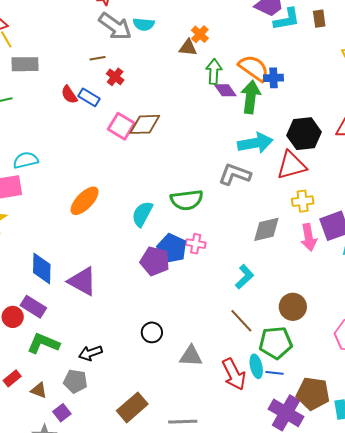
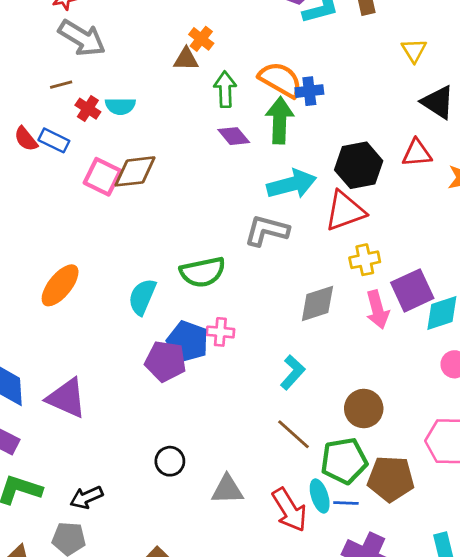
cyan semicircle: (144, 24) -> (120, 106), moved
purple diamond: (225, 90) -> (234, 136), moved
brown pentagon: (313, 393) -> (391, 479), moved

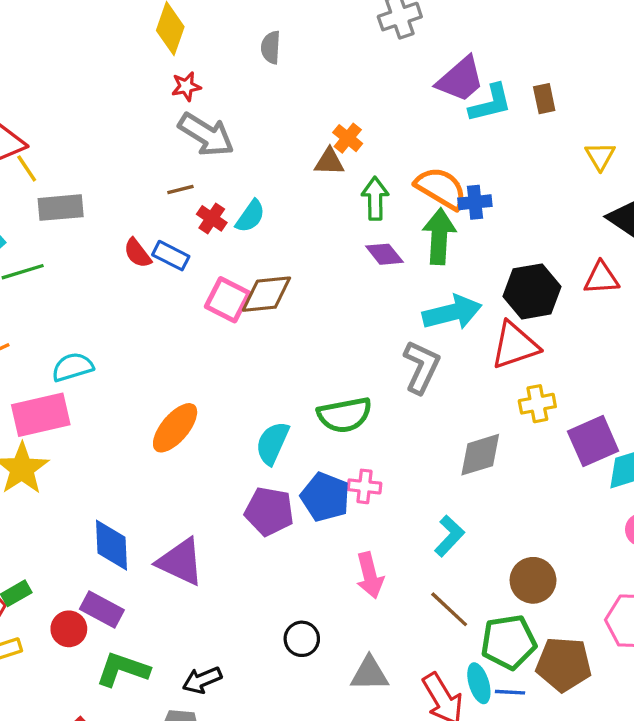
cyan semicircle: (120, 106) -> (250, 216), turned -56
gray L-shape: (267, 231) -> (421, 367), turned 99
pink arrow: (377, 310) -> (370, 575), moved
purple pentagon: (165, 361) -> (269, 511), moved

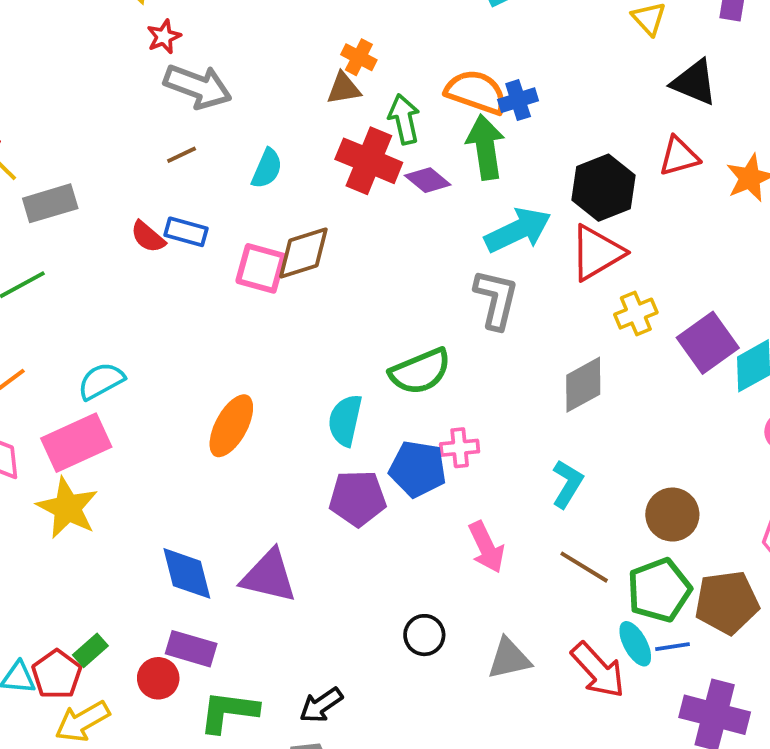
red cross: (212, 218) -> (369, 161), moved, size x1.8

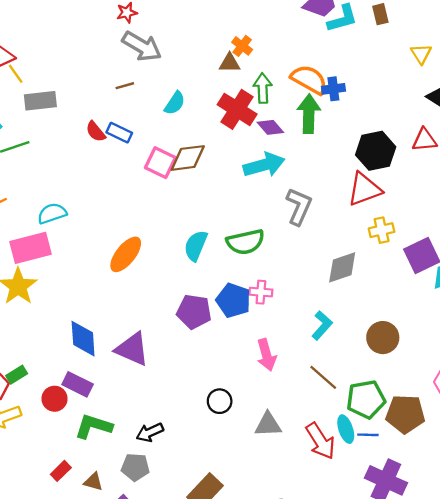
cyan arrow: (518, 230) -> (264, 165), moved
cyan semicircle: (345, 420) -> (196, 246), moved
brown circle: (672, 515) -> (383, 338), moved

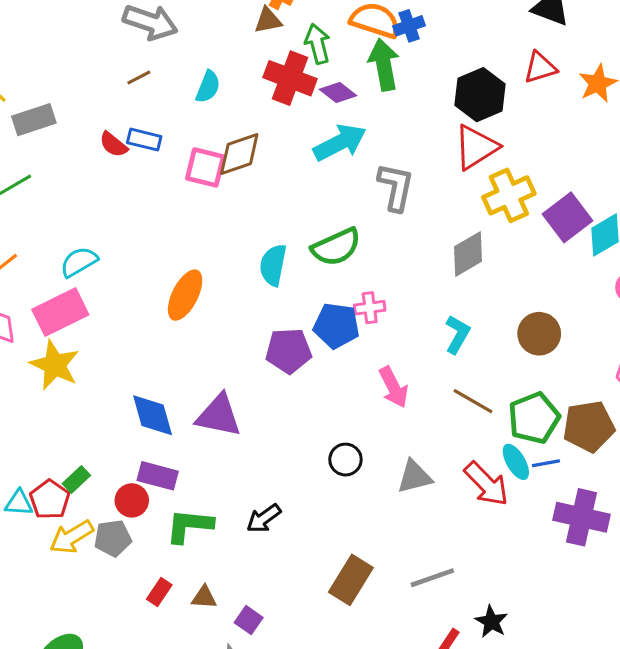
yellow cross: (382, 230) -> (509, 195), size x1.5
gray pentagon: (135, 467) -> (113, 538), moved

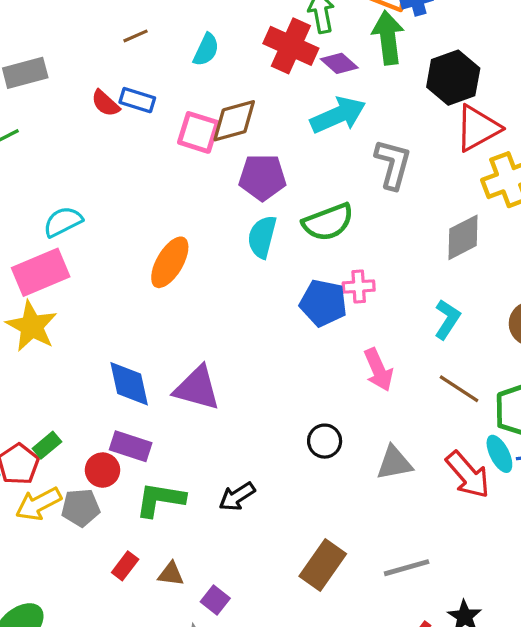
black hexagon: (480, 95) -> (453, 78), moved
purple pentagon: (289, 351) -> (262, 177), moved

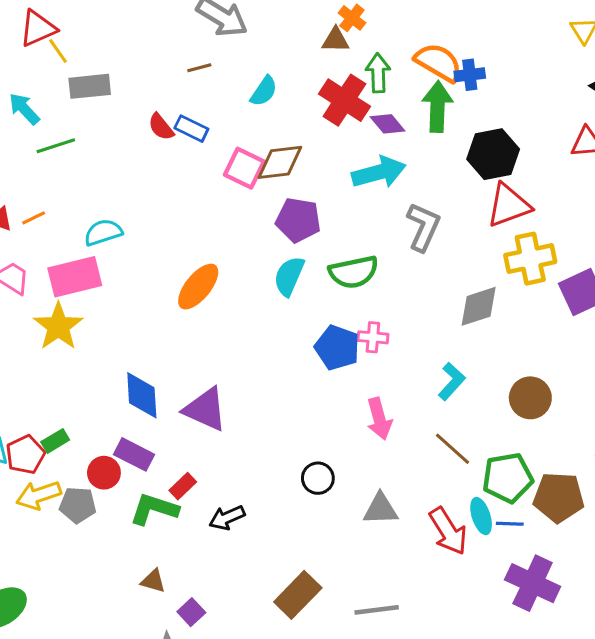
red rectangle: (125, 566) -> (183, 486), moved

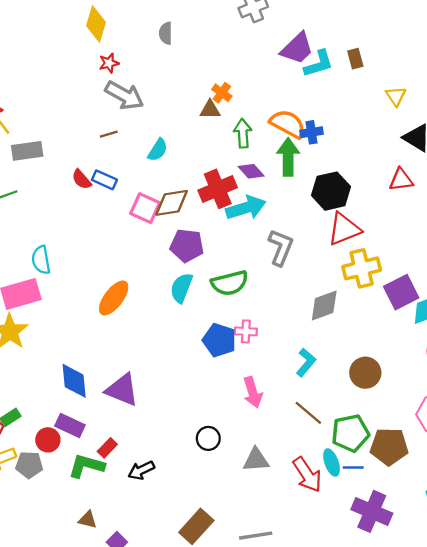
red cross: (344, 100) -> (218, 189), moved, turned 36
cyan semicircle: (103, 232) -> (41, 260), turned -80

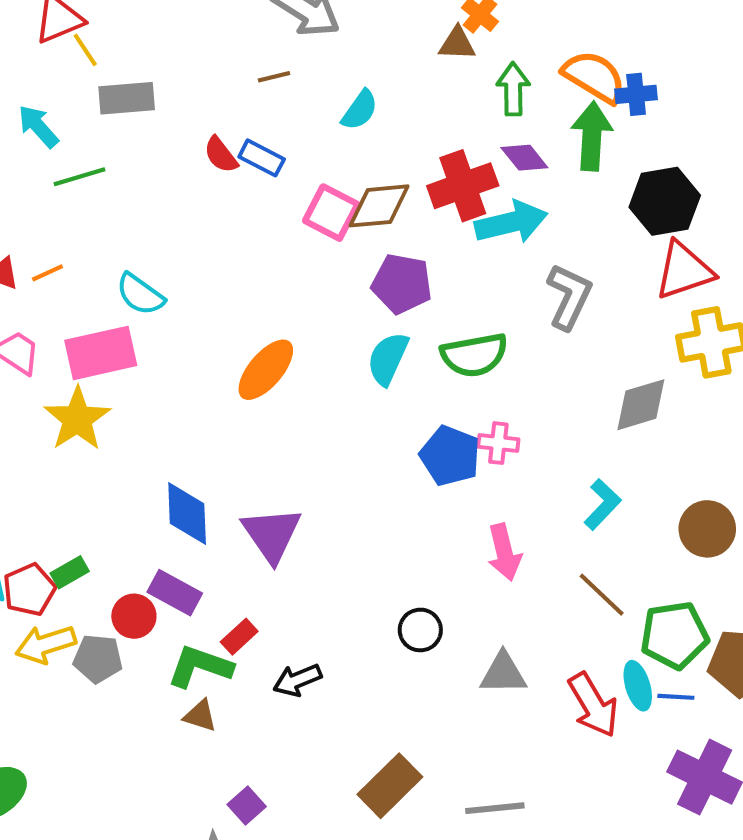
cyan semicircle: (41, 260) -> (140, 294), turned -48
purple triangle: (122, 390) -> (272, 534), turned 30
brown triangle: (88, 520) -> (200, 716), moved

